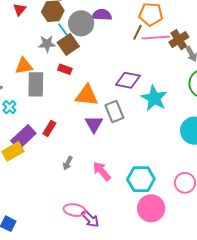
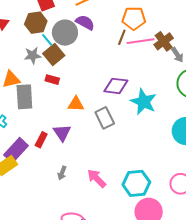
purple semicircle: (102, 15) -> (85, 23), turned 30
orange triangle: (87, 95) -> (76, 104), size x0.7
purple triangle: (94, 124) -> (62, 133), moved

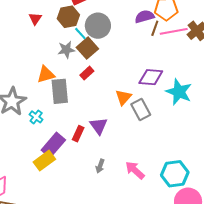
purple semicircle: (85, 23) -> (145, 17), moved, turned -42
red rectangle: (52, 80) -> (87, 73), turned -56
orange triangle: (76, 104) -> (123, 97), moved, turned -48

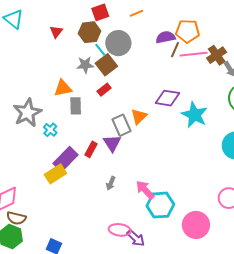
gray rectangle: (60, 91) -> (76, 106), size x0.7
gray rectangle: (141, 109) -> (122, 125), moved
cyan hexagon: (175, 174) -> (160, 205), moved

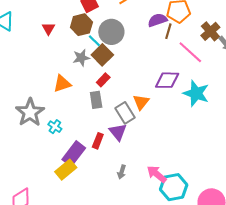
pink line: (194, 54) -> (190, 52), moved, turned 56
gray rectangle: (76, 106) -> (96, 100), moved

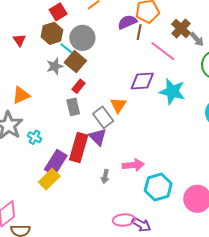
orange triangle: (62, 84) -> (21, 95), moved
red rectangle: (98, 141) -> (79, 148), size x1.8
pink arrow: (157, 174) -> (133, 165), moved, turned 140

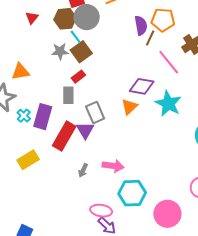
purple semicircle: (127, 22) -> (141, 25), turned 90
gray circle: (82, 38) -> (87, 17), moved
orange triangle: (118, 105) -> (129, 107), moved
purple rectangle: (56, 163) -> (43, 117), moved, turned -30
pink ellipse: (124, 220) -> (101, 211), moved

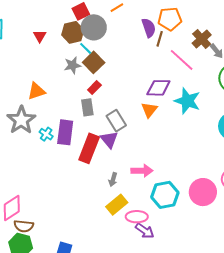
yellow rectangle: (28, 160) -> (117, 205), moved
pink circle: (167, 214) -> (203, 192), moved

